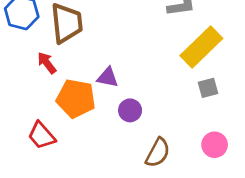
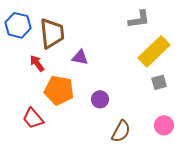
purple triangle: (108, 77) -> (80, 57), moved

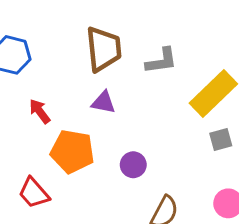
gray L-shape: (139, 19) -> (161, 61), moved
brown trapezoid: (52, 33) -> (104, 49), moved

